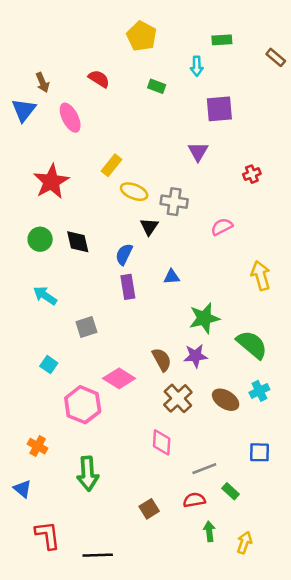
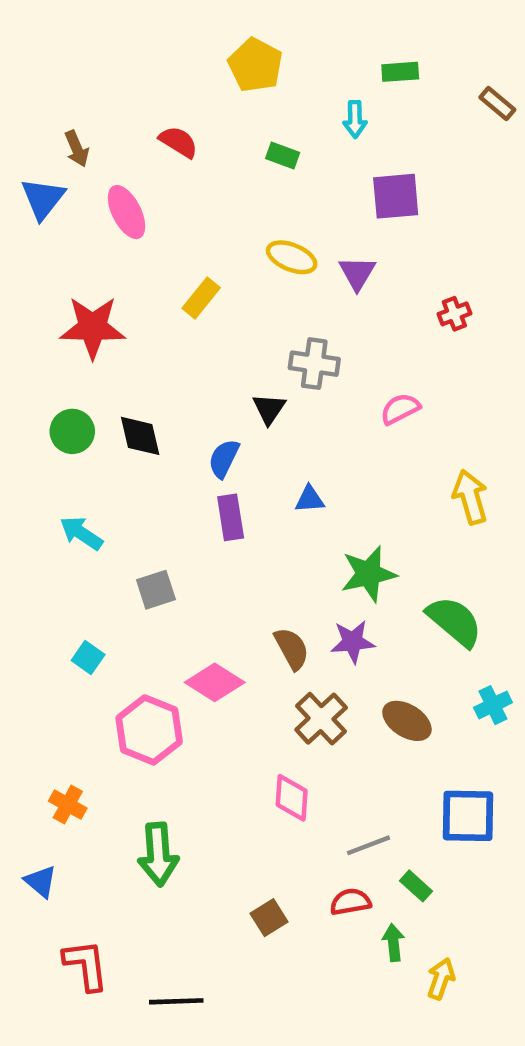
red star: (51, 182) -> (93, 327), turned 30
yellow ellipse: (134, 192) -> (292, 257), moved
cyan cross: (259, 391) -> (493, 705), moved
blue square: (259, 452) -> (468, 816), size x1.5
green arrow: (209, 531) -> (393, 943), moved

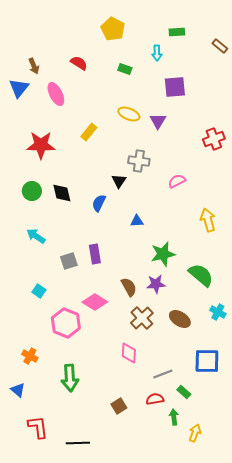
red cross: (454, 314) -> (214, 139), moved, size x1.5
purple rectangle: (231, 517) -> (95, 254), moved
cyan cross: (493, 705) -> (218, 312), turned -35

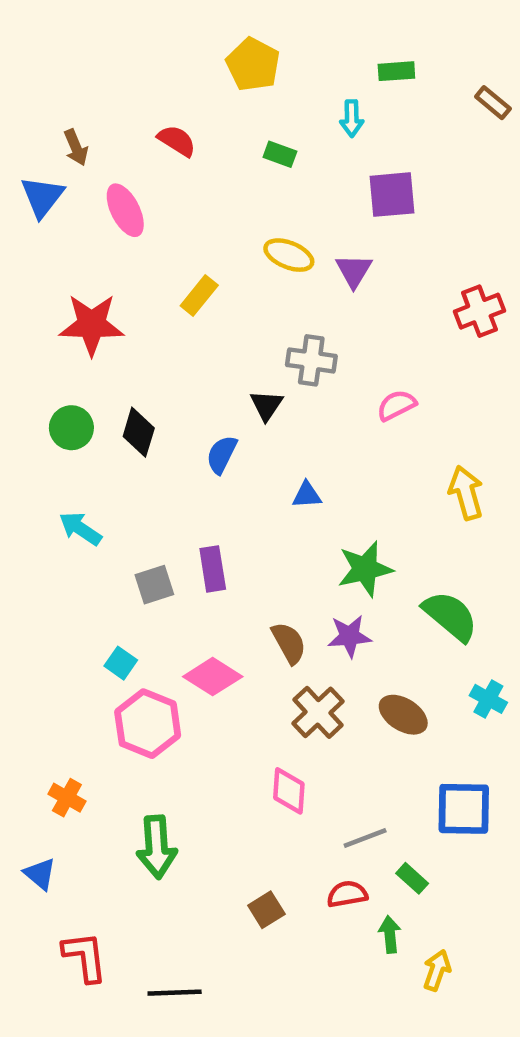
black diamond: (62, 193) -> (139, 432), turned 30
cyan square: (39, 291) -> (121, 663), moved

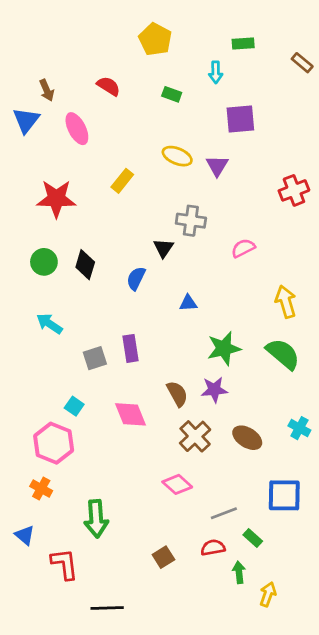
green semicircle: (450, 616) -> (283, 354), moved
pink diamond: (213, 677) -> (130, 414), turned 36
pink hexagon: (148, 724) -> (54, 443), moved
pink diamond: (289, 791) -> (177, 484), turned -52
red L-shape: (85, 957) -> (65, 564), moved

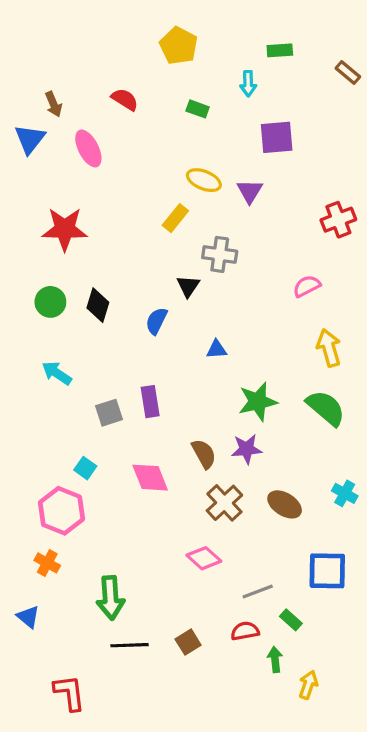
yellow rectangle: (122, 181) -> (175, 218), moved
pink semicircle: (243, 248) -> (307, 286), moved
red L-shape: (65, 564) -> (69, 693), moved
black line: (107, 608) -> (130, 645), moved

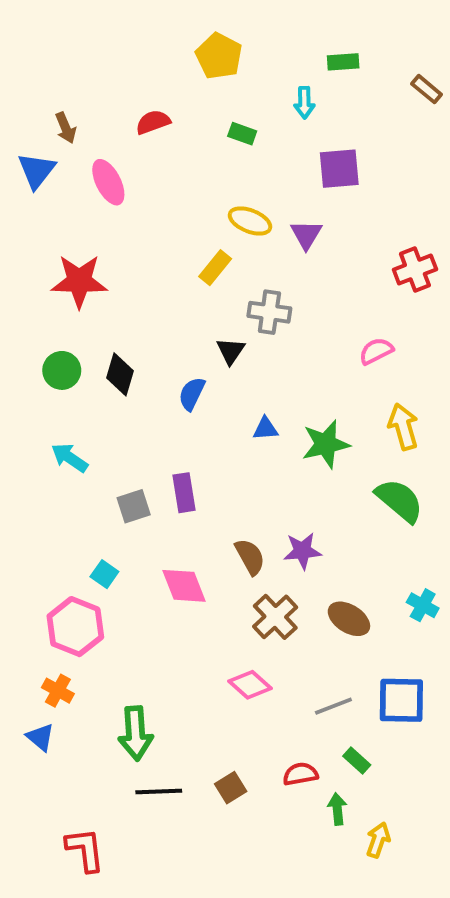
red semicircle: (125, 99) -> (153, 122), turned -52
green star: (258, 402) -> (326, 444), moved
gray line: (258, 591) -> (333, 706), moved
blue triangle: (28, 617) -> (40, 737), moved

